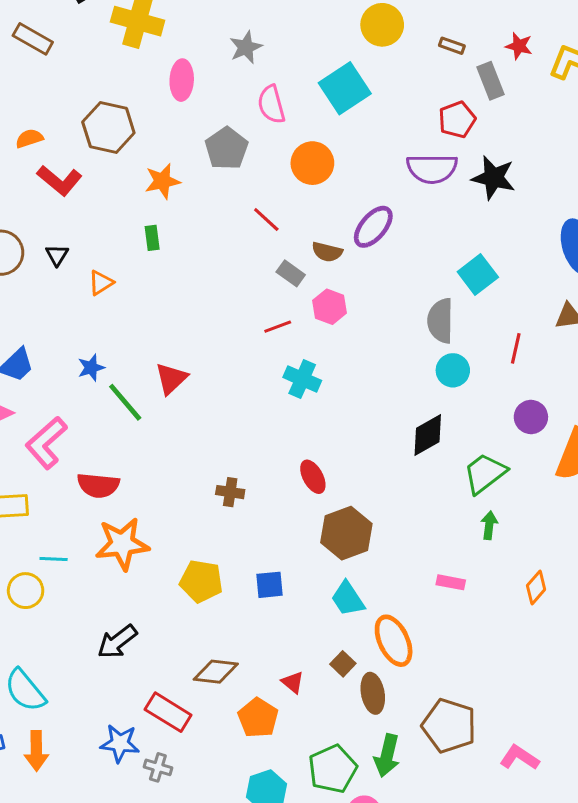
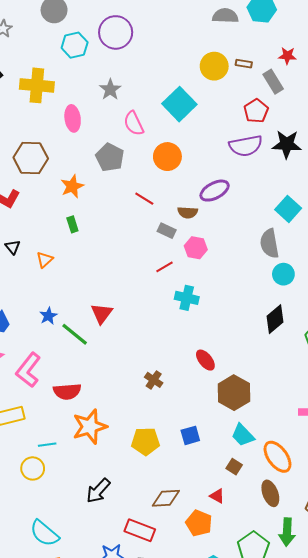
yellow circle: (382, 25) -> (214, 66), moved
purple ellipse: (373, 227) -> (215, 191), turned 32
brown cross: (230, 492) -> (154, 380), turned 36
brown square: (343, 664) -> (234, 467), moved

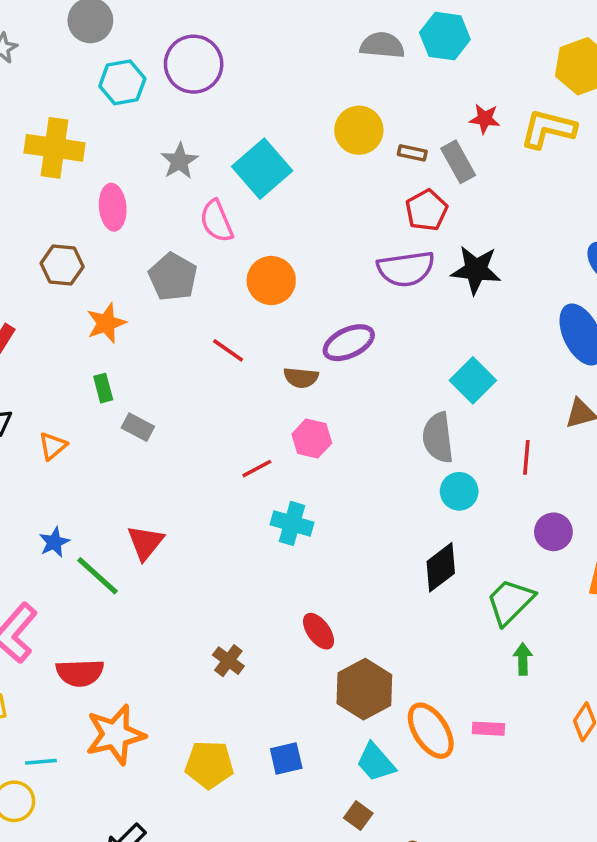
brown rectangle: (244, 64) -> (412, 153), moved
cyan square: (179, 104) -> (262, 169), moved
brown hexagon: (31, 158) -> (62, 265), moved, size x0.7
gray rectangle: (167, 231) -> (138, 427), moved
orange ellipse: (277, 457) -> (431, 731), moved

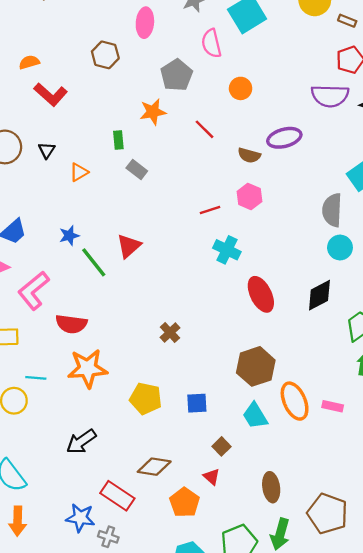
orange circle: (271, 281) -> (241, 88), size x0.7
orange star: (106, 323) -> (153, 112), moved
red ellipse: (319, 631) -> (261, 294), moved, size x1.4
brown square: (358, 816) -> (222, 446), moved

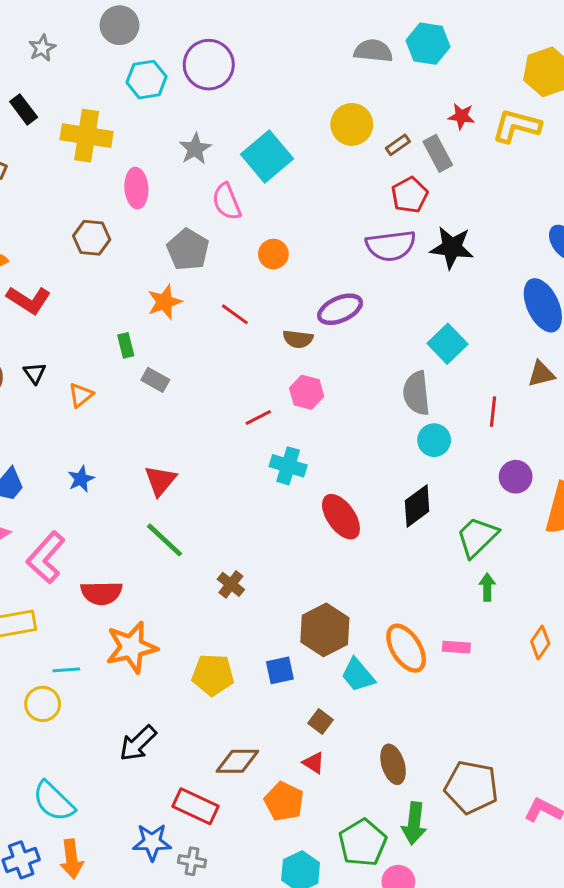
brown rectangle: (347, 21) -> (398, 145), turned -48
green line: (94, 262) -> (164, 540), moved
brown hexagon: (256, 366) -> (325, 630), moved

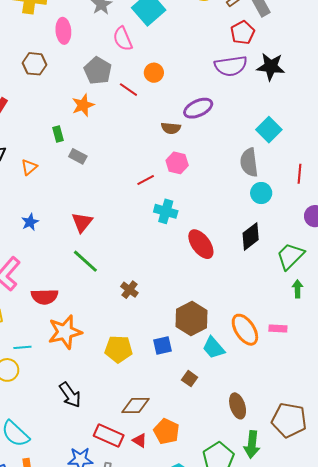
red line: (235, 314) -> (128, 90), moved
black arrow: (138, 743) -> (70, 395), turned -80
red triangle: (314, 763) -> (140, 440), moved

